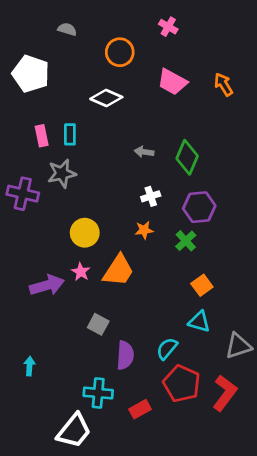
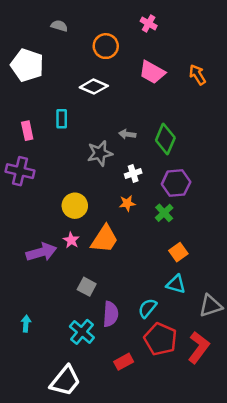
pink rectangle: (42, 136) -> (27, 131), moved
gray star: (62, 173) -> (100, 153), moved
cyan cross: (98, 393) -> (82, 332), moved, turned 35

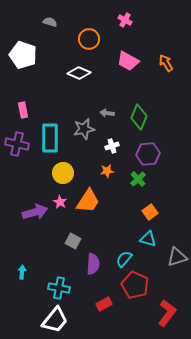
cyan rectangle: (62, 119) -> (50, 138), moved, size x1.8
cyan cross: (82, 332) -> (59, 288), moved, turned -30
red L-shape: (199, 347) -> (167, 313), moved

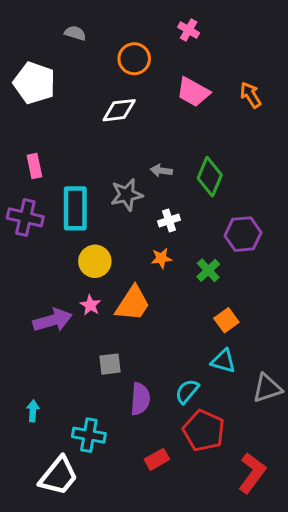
white diamond: (79, 73) -> (119, 110), turned -30
purple hexagon: (148, 154) -> (243, 234), moved
gray square: (73, 241) -> (110, 364), turned -35
white trapezoid: (55, 320) -> (59, 476), moved

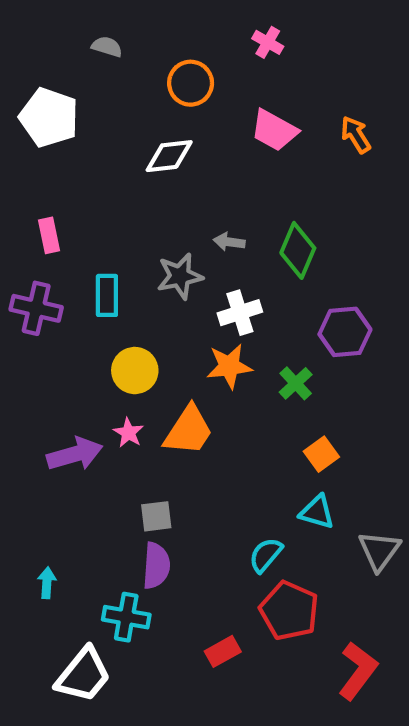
cyan rectangle: (75, 208) -> (107, 295), size x0.7
white cross: (169, 220) -> (240, 313), size x1.4
orange star: (161, 258) -> (229, 366), size x1.5
gray triangle: (267, 388) -> (379, 551), turned -36
purple semicircle: (140, 399) -> (156, 566), moved

